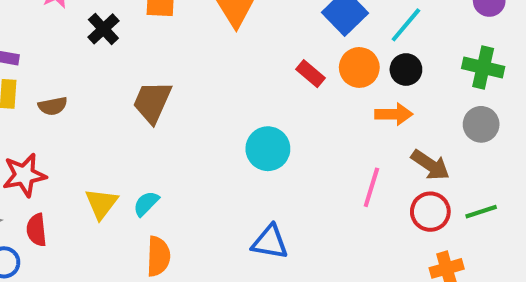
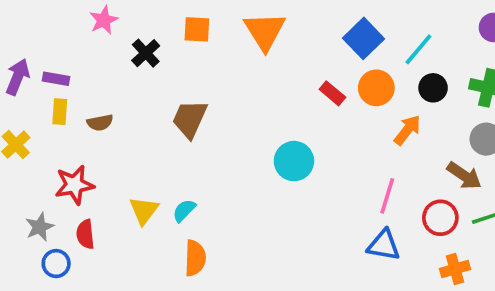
black circle: (406, 70) -> (433, 88), moved
orange arrow: (394, 114) -> (407, 130), turned -52
brown arrow: (430, 165) -> (464, 176), moved
blue triangle: (270, 242) -> (384, 245), moved

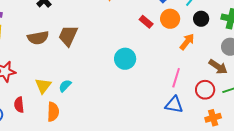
brown semicircle: (100, 123) -> (38, 38), moved, size x1.5
red semicircle: (85, 234) -> (19, 105), moved
orange semicircle: (195, 258) -> (53, 112), moved

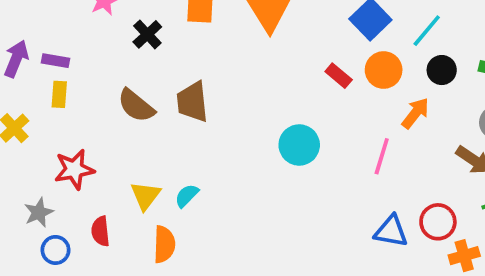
brown trapezoid: (68, 36) -> (192, 102), turned -30
brown semicircle: (38, 38) -> (136, 106), turned 50
pink line: (176, 78) -> (382, 156), moved
red circle: (205, 90) -> (438, 222), moved

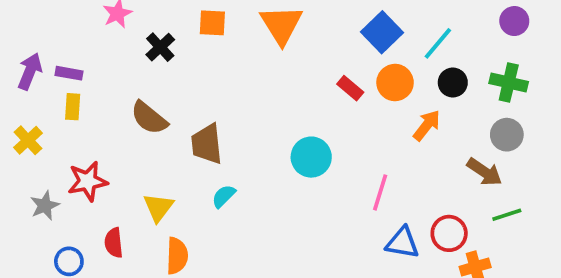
brown trapezoid: (192, 102) -> (207, 144), moved
pink line: (382, 156) -> (380, 192), moved
cyan semicircle: (187, 196) -> (224, 196), moved
gray star: (39, 212) -> (45, 205), moved

